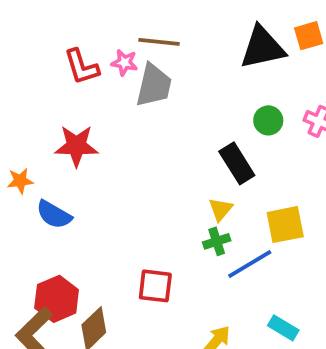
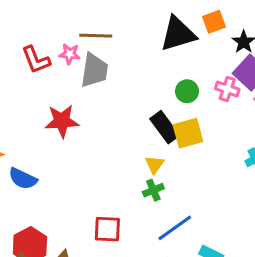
red star: (76, 146) -> (62, 121), moved
yellow square: (285, 225) -> (188, 133), moved
blue line: (250, 264) -> (175, 228), moved

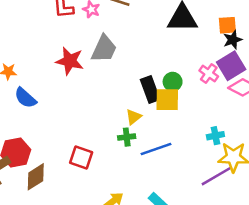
orange square: (214, 22) -> (227, 25), moved
gray trapezoid: (94, 70) -> (104, 49), moved
green circle: (187, 91) -> (173, 82), moved
blue line: (175, 228) -> (156, 149), moved

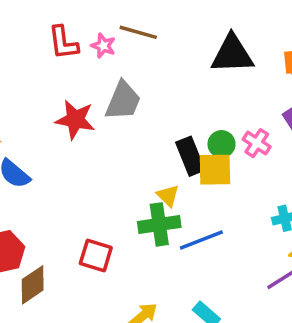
pink cross: (209, 74) -> (257, 143), moved
yellow triangle: (133, 117) -> (168, 196), turned -35
green cross: (127, 137) -> (159, 224), size x1.6

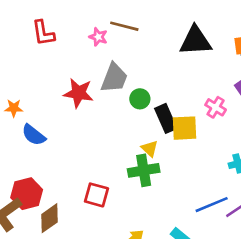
red L-shape: (63, 43) -> (43, 33), moved
green circle: (221, 144) -> (140, 99), moved
blue line: (201, 240) -> (212, 205), moved

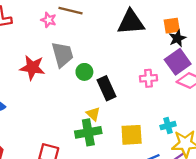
gray trapezoid: (114, 78) -> (62, 54), turned -36
pink cross: (216, 107) -> (148, 78), turned -35
yellow square: (185, 128) -> (132, 135), moved

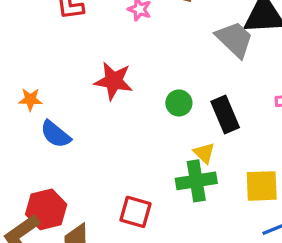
gray trapezoid: (62, 54) -> (235, 39), moved, turned -32
green circle: (84, 72) -> (179, 103), moved

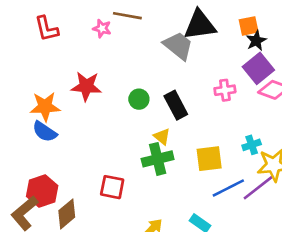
orange star: (30, 99) -> (45, 107), moved, size x1.6

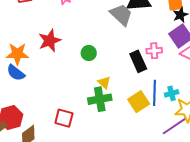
red star: (86, 86) -> (50, 41), turned -30
black rectangle: (176, 105) -> (138, 61), moved
yellow square: (209, 159) -> (139, 102), turned -30
blue line: (228, 188) -> (154, 93), moved, turned -65

